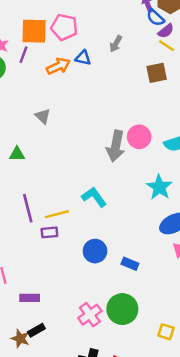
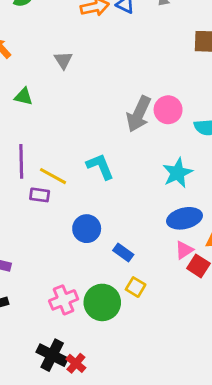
yellow line: (57, 214) -> (53, 176), turned 30
yellow square: (166, 332) -> (136, 287), moved

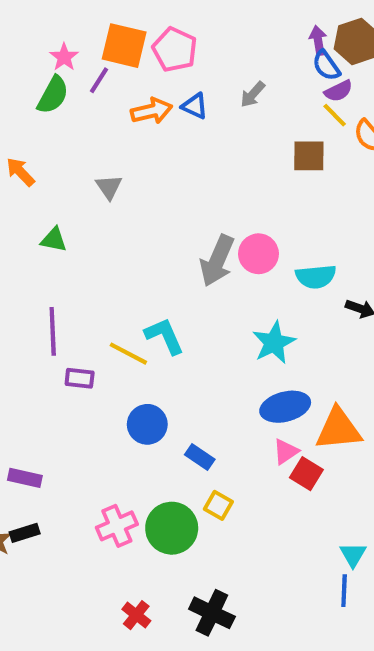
yellow line: (53, 176) -> (128, 354), moved
black cross: (52, 355) -> (212, 613), moved

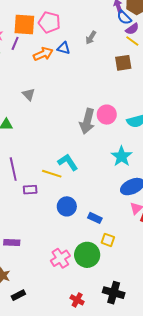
black rectangle: (25, 533) -> (18, 295), moved

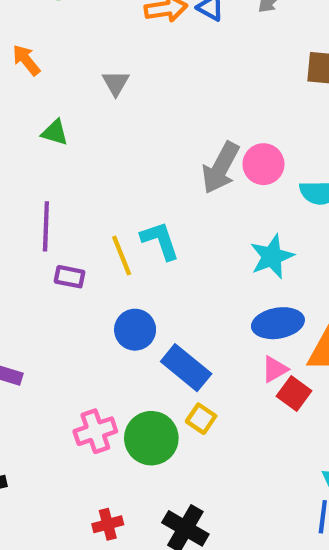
yellow line: (52, 174) -> (122, 256), turned 36
blue rectangle: (95, 218) -> (186, 368), size x1.6
red cross: (77, 300) -> (108, 524), turned 32

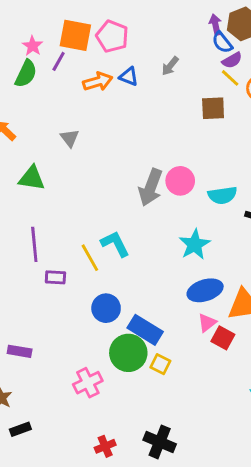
green triangle: (55, 132) -> (32, 178), size x1.4
green circle: (151, 438) -> (128, 353), moved

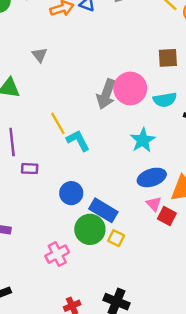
brown square: (213, 108) -> (168, 58), moved
pink circle: (180, 181) -> (130, 88), size x1.4
yellow line: (90, 258) -> (58, 123), moved
pink triangle: (207, 323) -> (154, 204), turned -35

